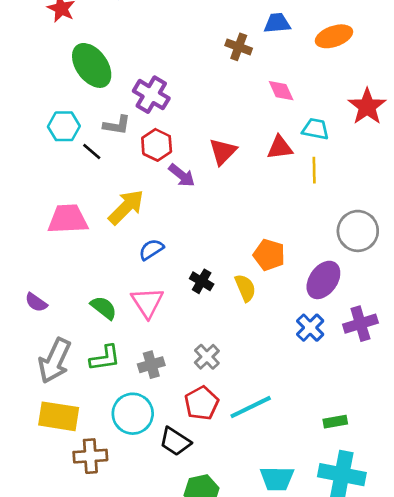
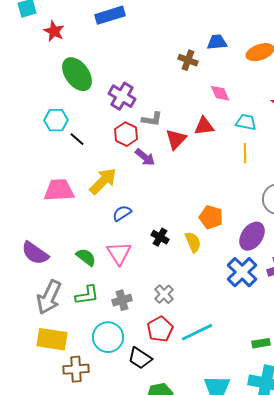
gray L-shape: (117, 125) -> (152, 119), moved
red triangle: (280, 148) -> (204, 126), moved
purple semicircle: (36, 302) -> (35, 253), size x1.6
blue cross: (310, 328) -> (242, 272), size x1.4

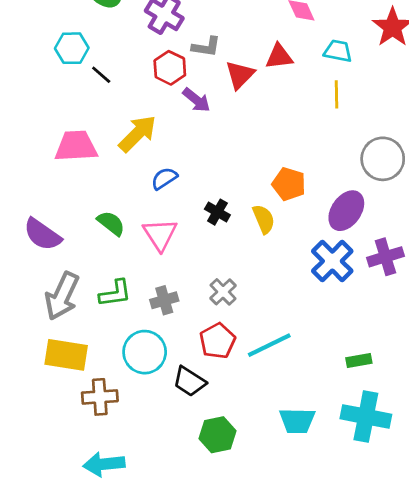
green semicircle: (86, 257) -> (111, 223), moved

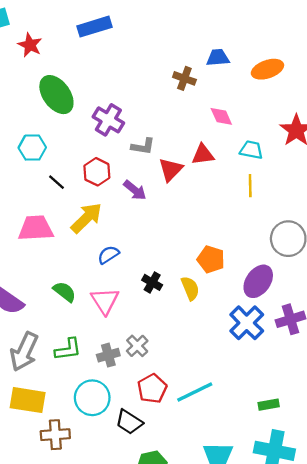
red hexagon: (170, 68) -> (97, 172), moved
black line: (101, 75) -> (56, 182), moved
gray cross: (223, 292) -> (137, 346), moved

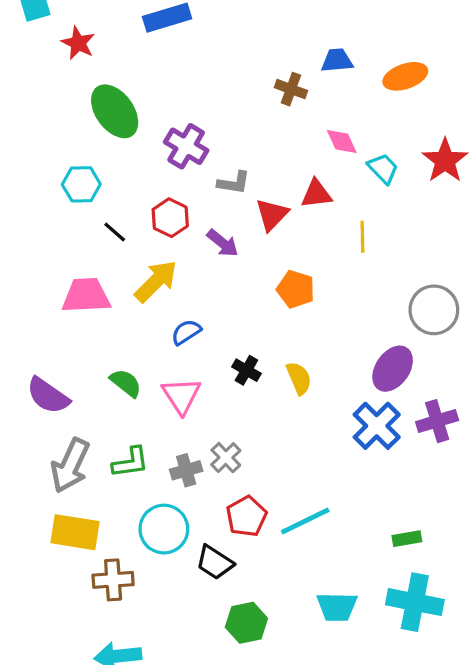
cyan trapezoid: (251, 150) -> (383, 168), moved, turned 35
yellow line: (250, 186) -> (362, 237), moved
orange pentagon: (211, 259) -> (296, 289), moved

